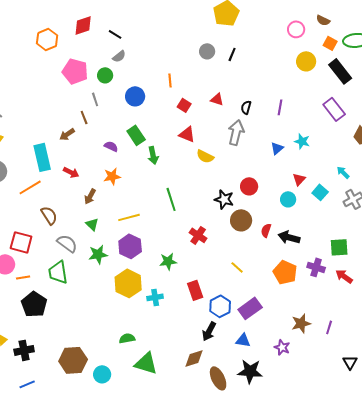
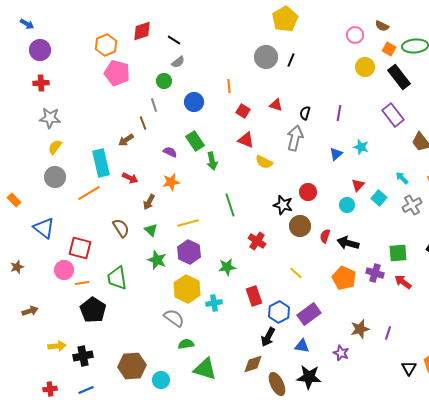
gray circle: (207, 51) -> (266, 57), size x1.5
pink pentagon: (75, 71) -> (117, 73), moved
brown semicircle: (49, 215) -> (121, 228), moved
gray semicircle: (67, 243) -> (174, 318), moved
green star: (98, 254) -> (157, 260), turned 30

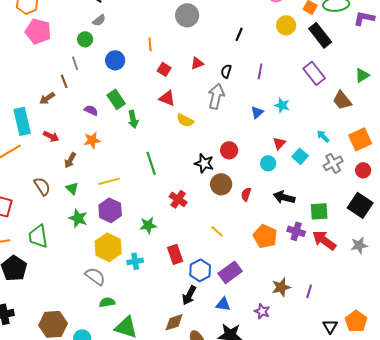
black line: (291, 60) -> (239, 34), moved
red triangle: (276, 105) -> (197, 63), turned -40
black arrow: (348, 243) -> (284, 197), moved
red arrow: (403, 282) -> (324, 240), size x1.4

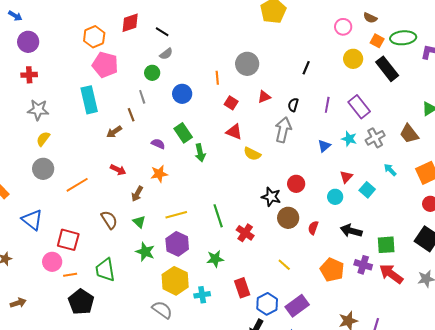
gray circle: (187, 15) -> (247, 64), moved
purple rectangle: (314, 73) -> (359, 107), moved
cyan rectangle: (22, 121) -> (89, 100), moved
green line: (151, 163) -> (218, 216), moved
gray cross: (333, 163) -> (375, 138), moved

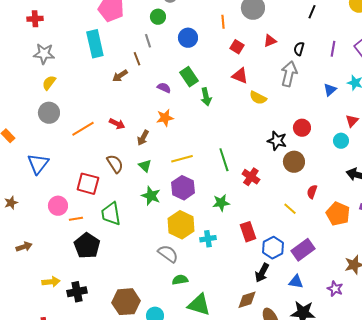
red arrow: (118, 170) -> (117, 124), moved
blue triangle: (32, 220) -> (38, 164), turned 30
red semicircle: (313, 228) -> (312, 192), moved
red square: (68, 240) -> (88, 184), moved

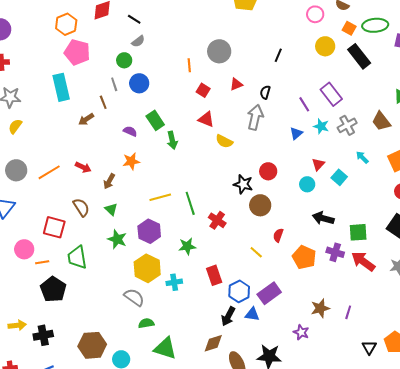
blue circle: (188, 38) -> (139, 83), moved
purple line: (333, 49) -> (304, 104), moved, turned -42
gray circle: (49, 113) -> (16, 170), moved
yellow line: (182, 159) -> (160, 197), moved
blue triangle: (296, 282) -> (252, 314), moved

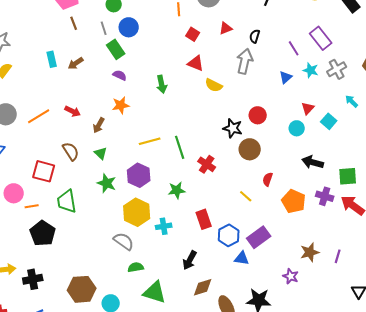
cyan rectangle: (61, 87) -> (52, 59), moved, size x0.6
brown line: (103, 102) -> (74, 23), moved
green rectangle: (155, 120) -> (116, 49), moved
black arrow: (228, 316) -> (190, 260), moved

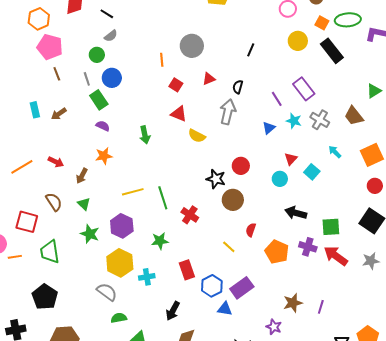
gray cross: (337, 69) -> (320, 120), turned -30
black pentagon: (43, 233) -> (45, 297), moved

